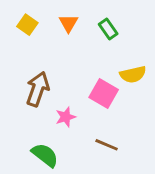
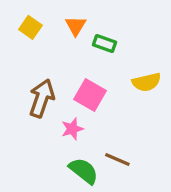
green rectangle: (108, 29) -> (105, 44), moved, turned -36
pink square: (104, 93) -> (90, 95), moved
green semicircle: (45, 155) -> (84, 171), moved

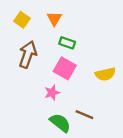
green rectangle: (105, 44) -> (67, 43), moved
yellow semicircle: (146, 82) -> (105, 74), moved
brown arrow: (42, 98) -> (28, 54), moved

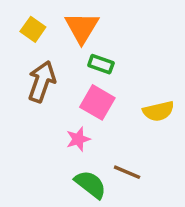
orange triangle: (54, 18) -> (82, 28), size x1.5

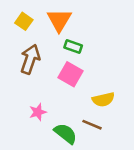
yellow semicircle: (158, 111) -> (103, 99), moved
pink star: (78, 139) -> (38, 112), moved

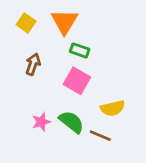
brown arrow: (30, 59) -> (33, 64), size x0.7
green semicircle: (66, 133) -> (71, 122), moved

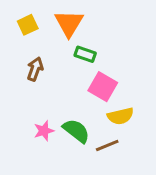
yellow square: (26, 23) -> (28, 25), turned 30
pink square: (77, 81) -> (103, 87), moved
brown line: (100, 136) -> (107, 146), turned -45

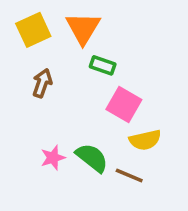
yellow square: (28, 25) -> (33, 30), size x1.4
brown line: (107, 146) -> (129, 175), turned 45

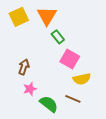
green rectangle: (103, 65) -> (58, 37), turned 32
brown arrow: (42, 83) -> (24, 67), moved
green semicircle: (92, 158) -> (49, 104), moved

